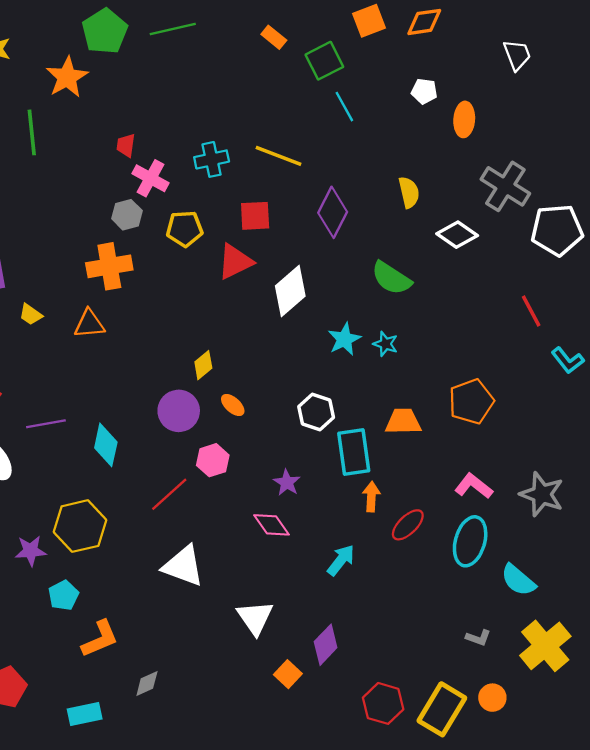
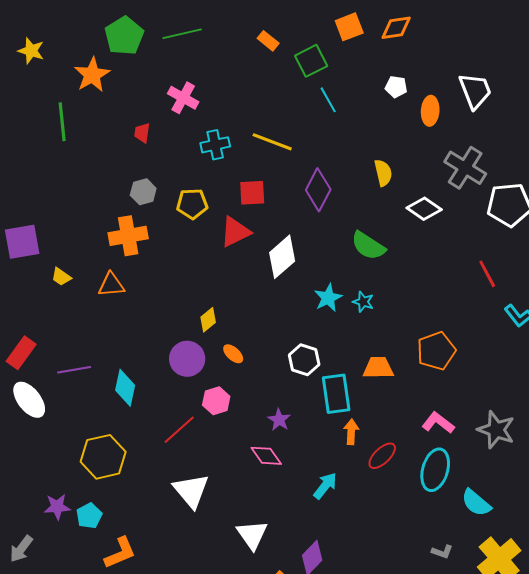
white trapezoid: (517, 55) -> (475, 91), moved, size x1.4
pink cross: (150, 178) -> (183, 98), moved
purple star: (31, 551) -> (57, 507), moved
white triangle: (183, 566) -> (191, 491), turned 30

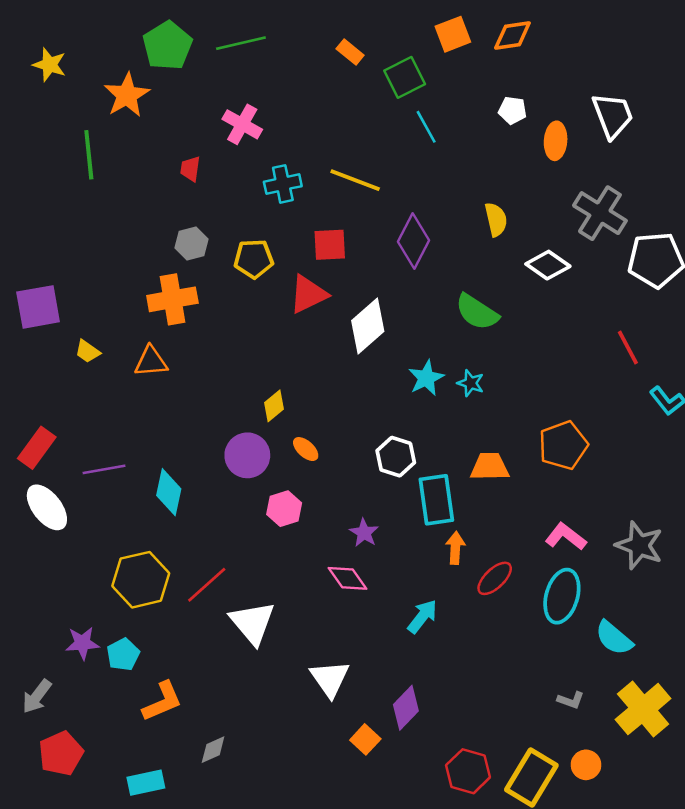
red line: (179, 430) -> (207, 585), moved

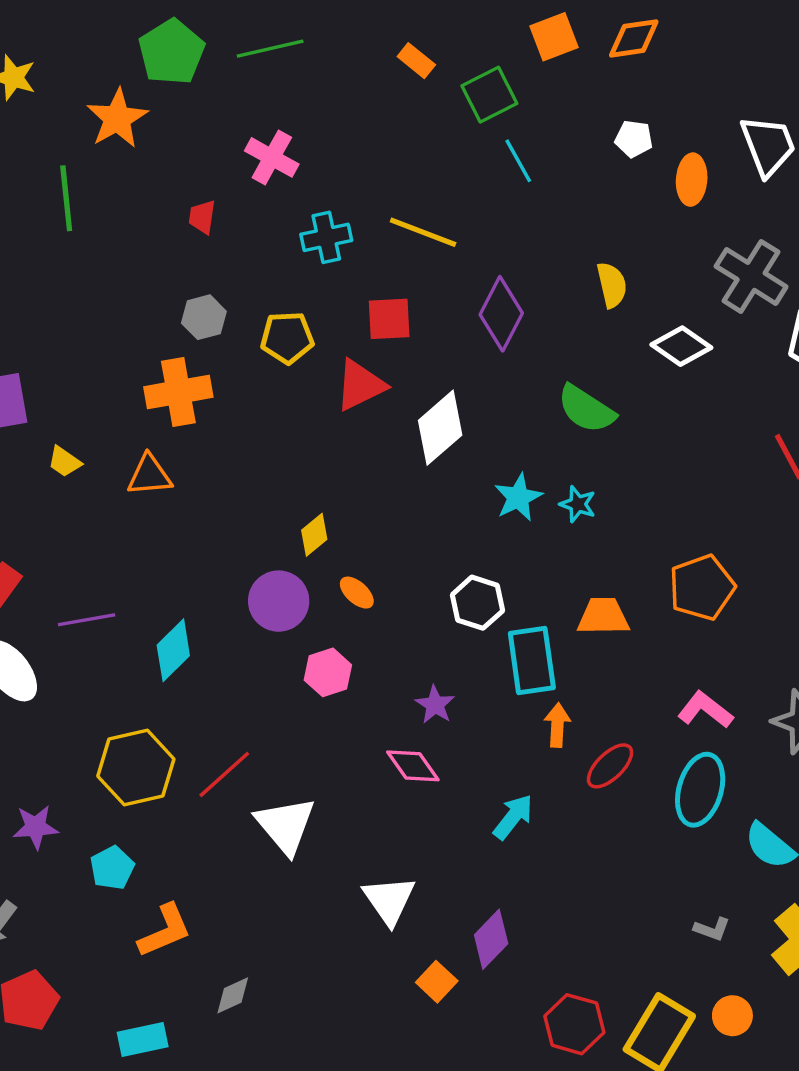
cyan diamond: (169, 492) -> (173, 650), turned 33
purple star: (82, 643) -> (36, 827), moved

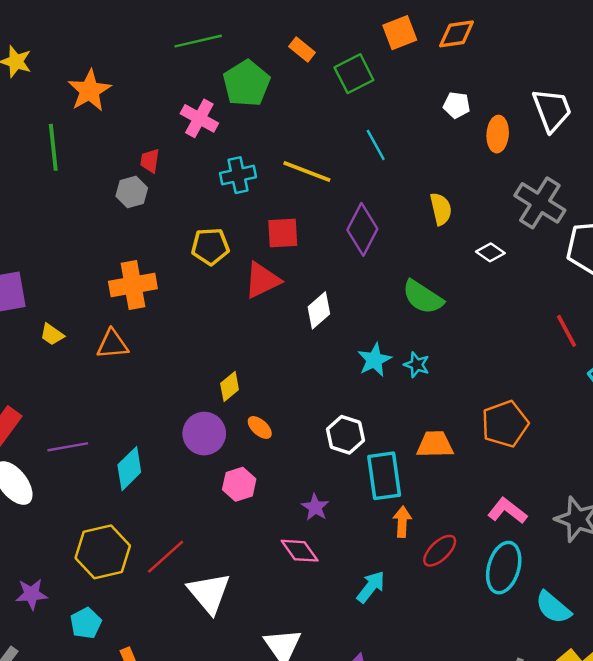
green pentagon: (172, 52) -> (246, 83), moved
cyan line: (518, 161) -> (376, 145), moved
gray hexagon: (204, 317) -> (132, 192), moved
white diamond: (681, 346) -> (490, 252), size x0.7
white diamond: (440, 428) -> (319, 310), size x0.7

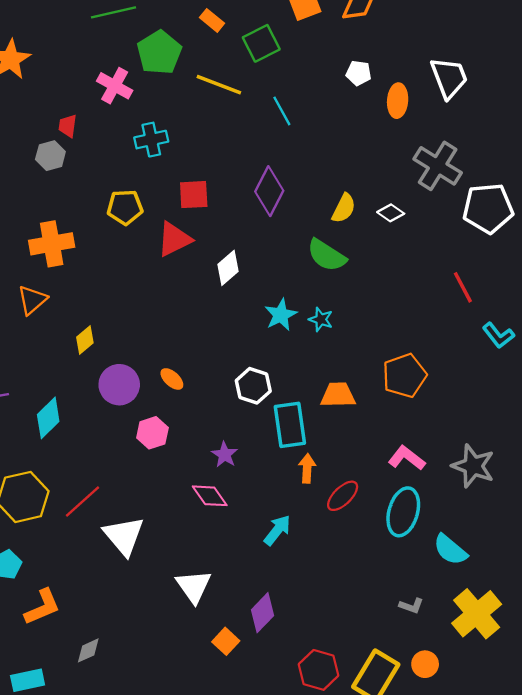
yellow line: (307, 171) -> (219, 85), moved
yellow semicircle: (441, 209) -> (344, 208), moved, turned 40
orange triangle: (112, 344) -> (32, 300), turned -36
yellow diamond: (230, 386) -> (85, 340), moved

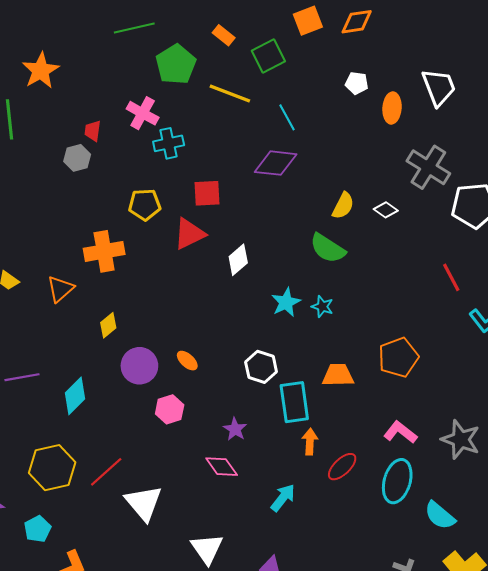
pink cross: (115, 86) -> (143, 113), moved
purple diamond: (269, 191) -> (276, 163), moved, turned 69
orange cross: (52, 244) -> (104, 251), moved

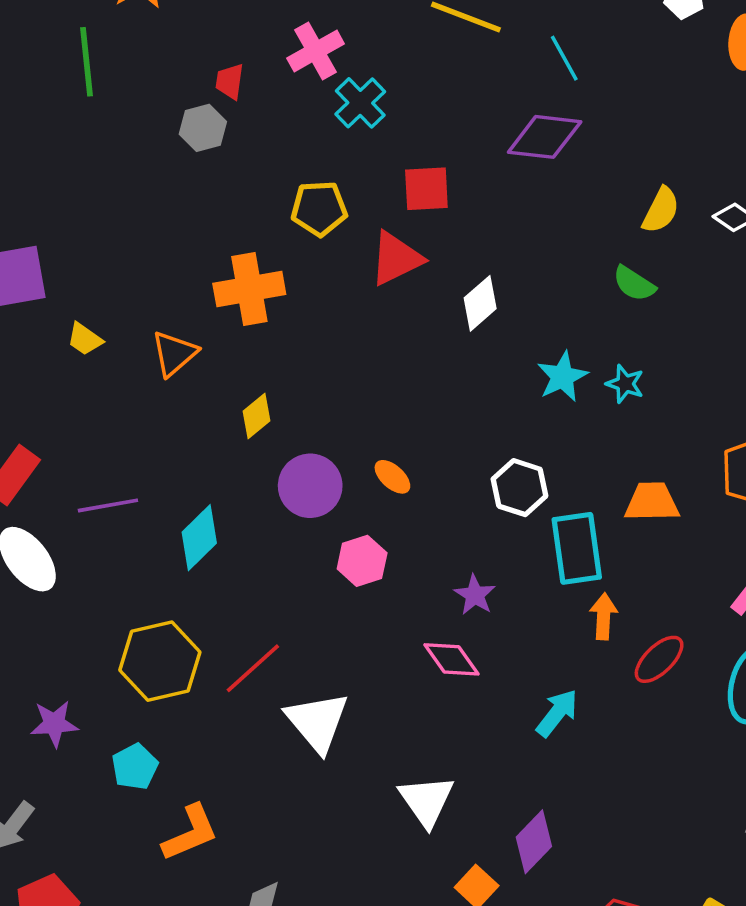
pink cross: (143, 113) -> (316, 51), turned 32
cyan cross: (169, 143) -> (360, 103), turned -32
green semicircle: (328, 248) -> (634, 284), size x0.7

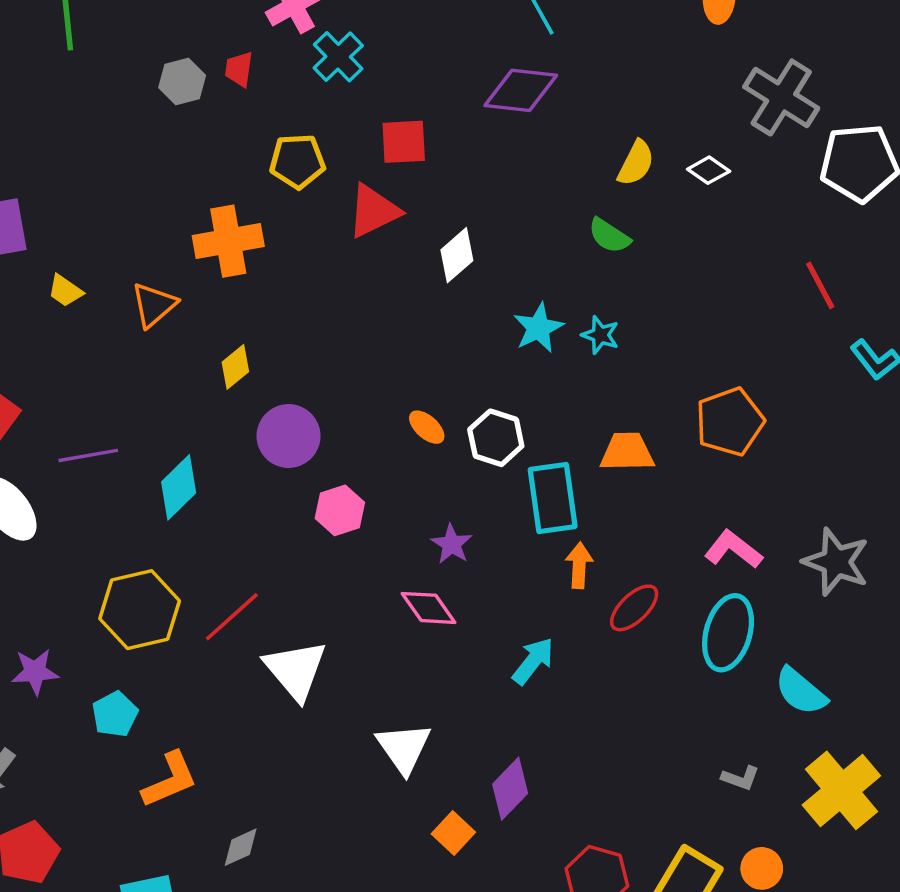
red trapezoid: (230, 81) -> (239, 69), moved
orange ellipse: (392, 477) -> (427, 427), moved

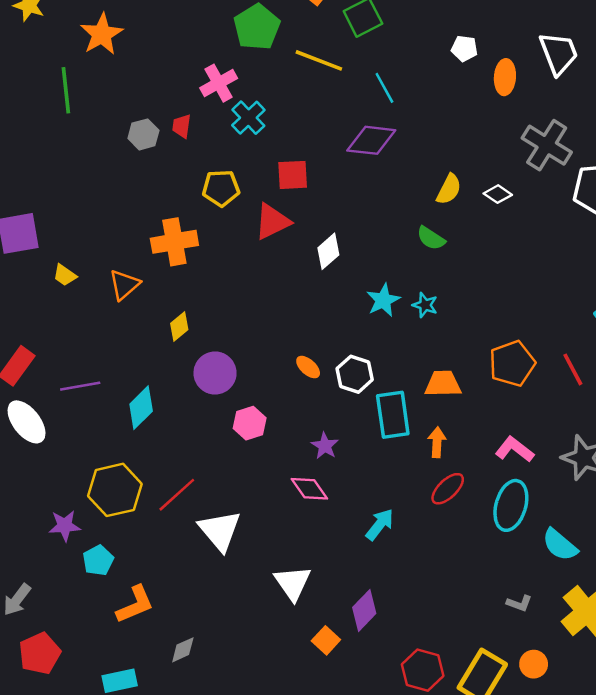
red line: (820, 285) -> (573, 369), moved
orange arrow: (579, 565) -> (437, 442), moved
purple star: (35, 672) -> (65, 526), moved

